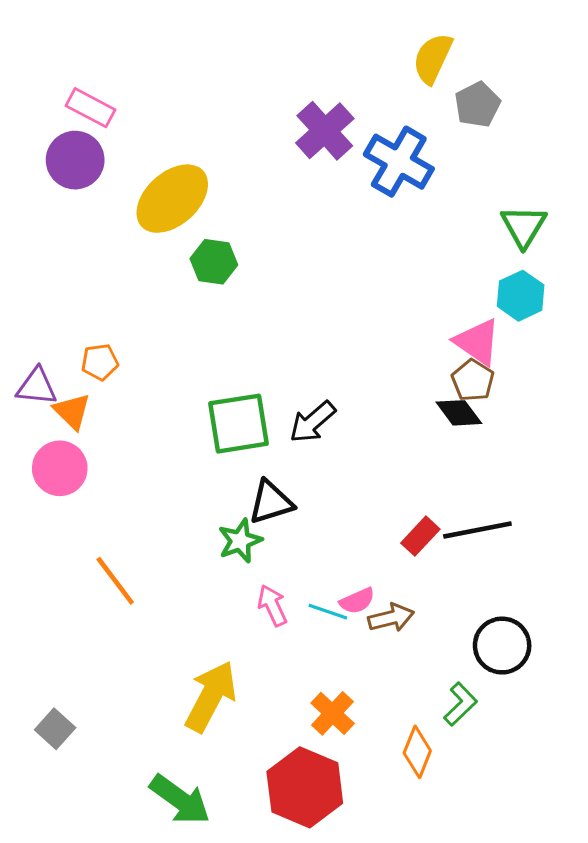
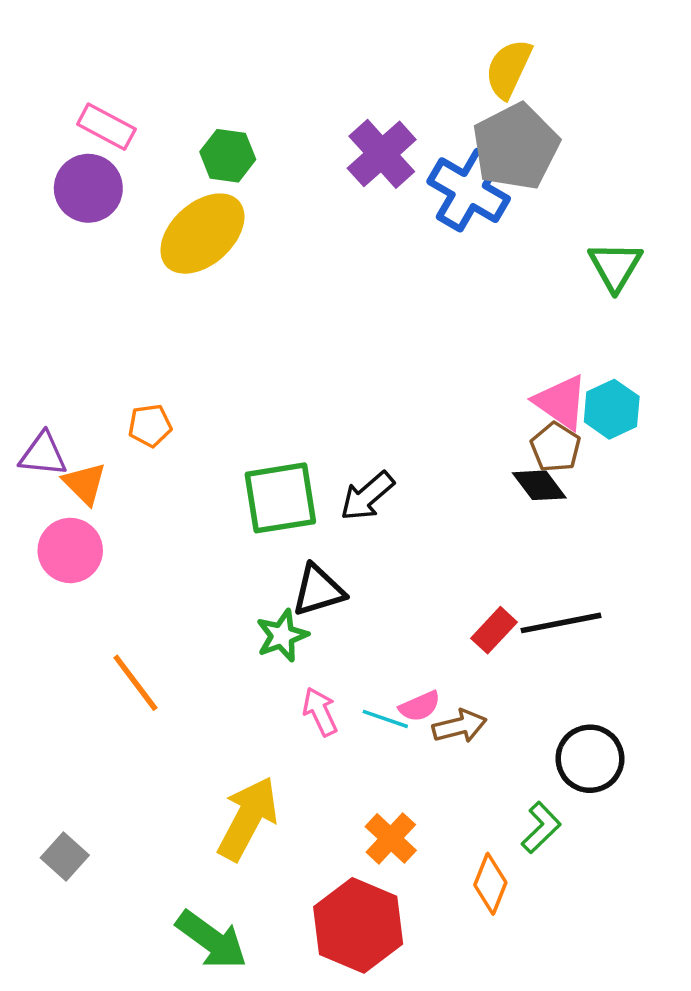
gray pentagon: (477, 105) -> (516, 147), moved, size x1.6
green hexagon: (214, 262) -> (228, 156), moved
cyan hexagon: (521, 296) -> (612, 409), moved
orange pentagon: (100, 362) -> (150, 426), moved

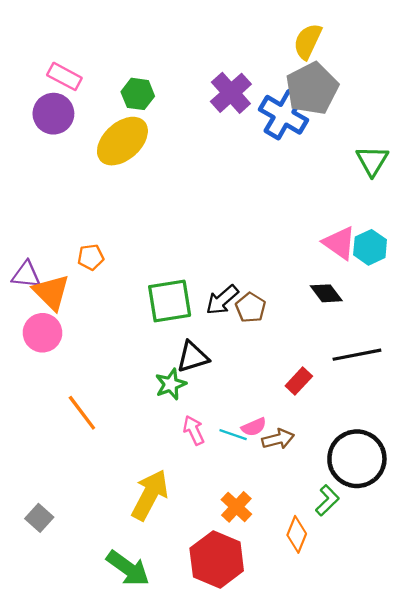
brown pentagon: (556, 447) -> (251, 308), moved
orange triangle: (85, 483) -> (51, 292), size x1.4
black line: (561, 623) -> (357, 355), moved
black circle: (590, 759) -> (357, 459), size x1.4

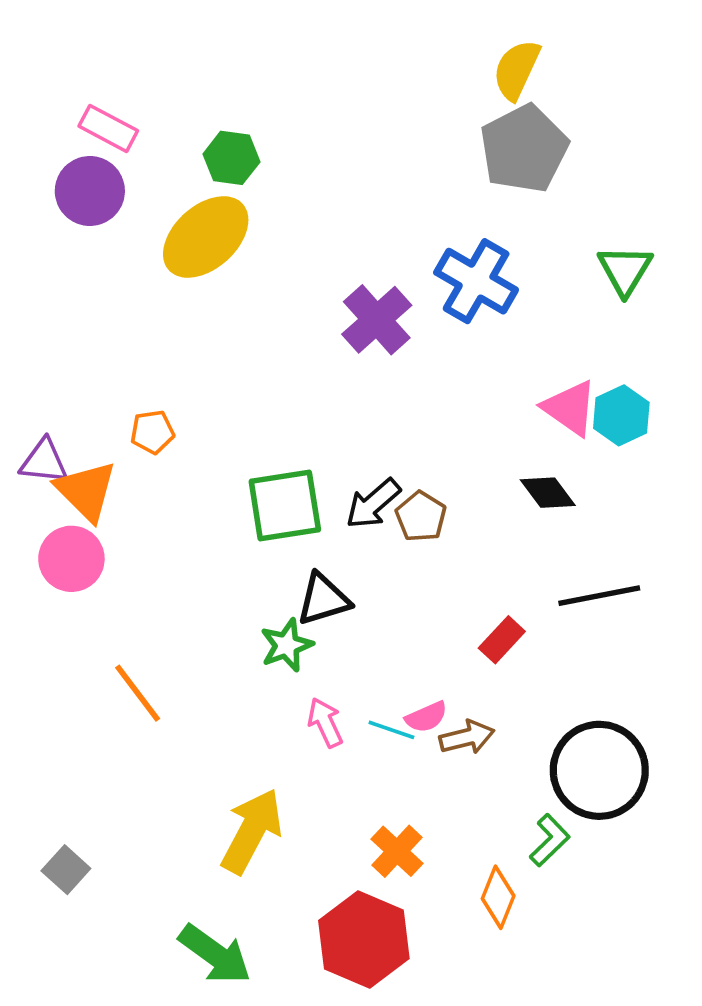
purple cross: (231, 93) -> (377, 320), moved
blue cross: (283, 115) -> (476, 281), moved

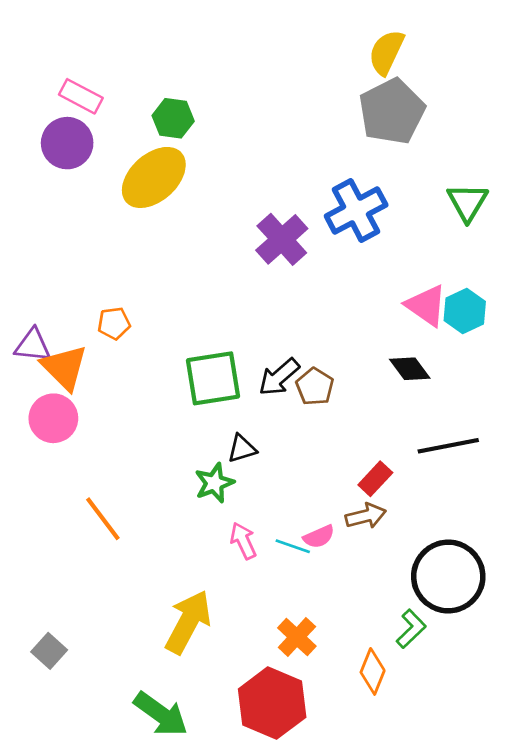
blue cross: (476, 281) -> (356, 211), turned 32
black triangle: (323, 599) -> (242, 449), size x0.7
brown arrow: (467, 737) -> (366, 516), moved

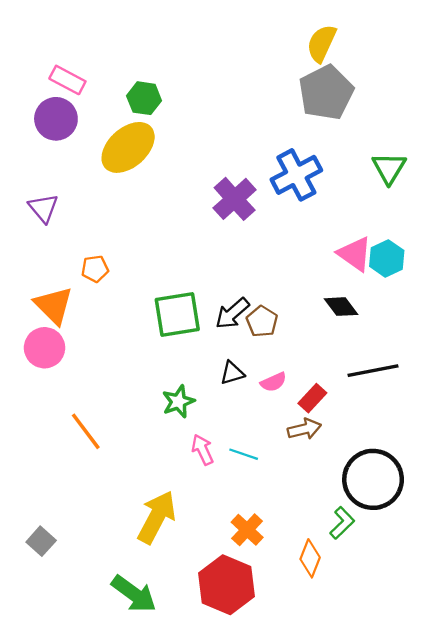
purple triangle: (33, 345) -> (43, 208), moved, turned 44
black triangle: (242, 449) -> (232, 373), moved
pink semicircle: (319, 537) -> (273, 382), moved

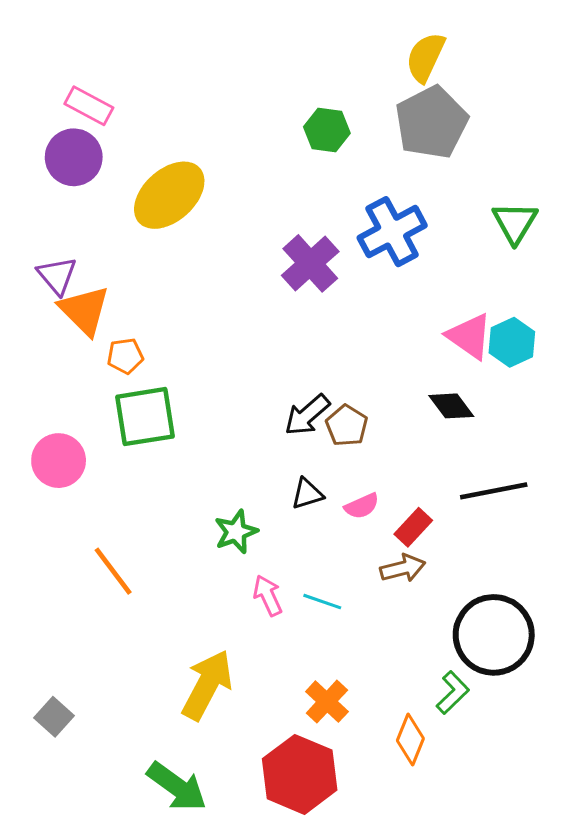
green hexagon: (144, 98) -> (327, 130), moved
orange triangle: (54, 305) -> (84, 310), moved
green square: (177, 315) -> (145, 417), moved

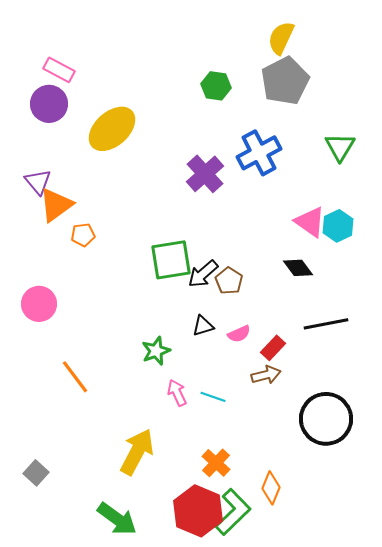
orange triangle: (84, 310) -> (56, 205), turned 39
green square: (145, 417) -> (171, 260), moved
green L-shape: (453, 693) -> (233, 512), moved, size x1.6

